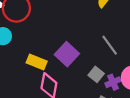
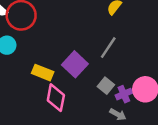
gray line: (110, 45) -> (108, 48), moved, turned 70

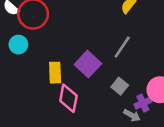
yellow rectangle: (43, 73) -> (55, 73), turned 66
purple cross: (124, 94) -> (143, 103), moved

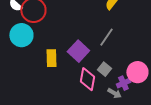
cyan circle: (18, 45) -> (21, 35), size x1.5
pink diamond: (68, 98) -> (87, 79), moved

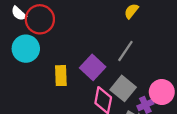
gray square: (104, 69) -> (123, 88), size x1.5

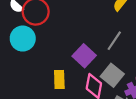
yellow rectangle: (61, 76) -> (59, 80), moved

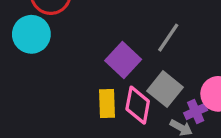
yellow rectangle: (59, 80) -> (107, 104), moved

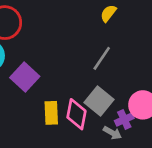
purple square: (123, 60) -> (25, 77), moved

